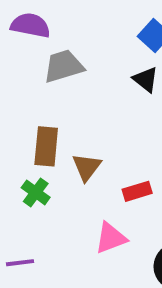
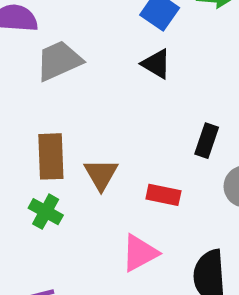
red rectangle: (137, 191) -> (163, 195), turned 36

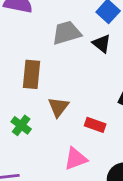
gray trapezoid: (59, 61) -> (67, 33), moved
brown rectangle: (51, 156) -> (31, 74), moved

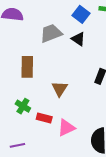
brown triangle: (58, 107) -> (60, 89), moved
red rectangle: (95, 125) -> (44, 118), moved

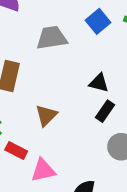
black triangle: (78, 39) -> (99, 83), moved, turned -32

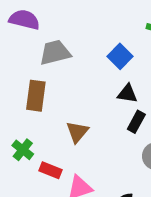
blue square: (98, 21) -> (120, 56), moved
gray trapezoid: (52, 38) -> (55, 53), moved

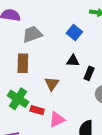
black triangle: (127, 94) -> (73, 61), moved
green cross: (23, 150) -> (18, 99), size x1.5

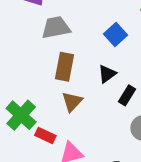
black triangle: (73, 61) -> (107, 74), turned -48
brown rectangle: (23, 63) -> (65, 67), moved

